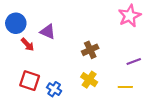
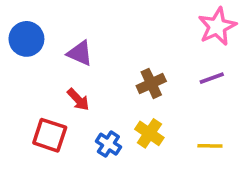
red arrow: (28, 44) -> (78, 100), moved
purple line: (134, 61) -> (212, 78), moved
blue cross: (54, 89) -> (108, 144), moved

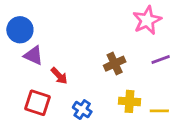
pink star: (217, 26) -> (147, 20), moved
purple triangle: (80, 53) -> (33, 55), moved
yellow cross: (149, 133) -> (130, 101), moved, turned -30

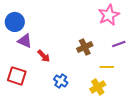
yellow cross: (130, 101) -> (98, 87), moved, turned -35
red square: (38, 103) -> (17, 76), moved
yellow line: (159, 111) -> (107, 67), moved

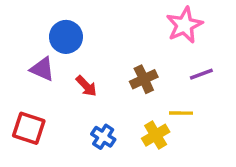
blue circle: (15, 22) -> (66, 37), moved
red arrow: (44, 56) -> (86, 86), moved
yellow cross: (98, 87) -> (156, 135), moved

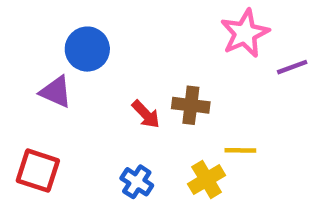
purple line: (201, 74) -> (292, 67), moved
brown cross: (144, 79) -> (191, 105), turned 32
red arrow: (86, 86) -> (146, 114), moved

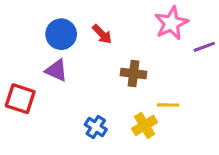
purple triangle: (56, 92) -> (56, 70), moved
red arrow: (146, 114) -> (102, 34), moved
red square: (38, 171) -> (20, 99), moved

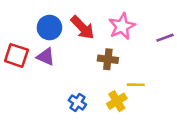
pink star: (171, 23) -> (122, 26), moved
red arrow: (102, 34) -> (82, 28), size x1.5
red square: (20, 99) -> (16, 55), moved

